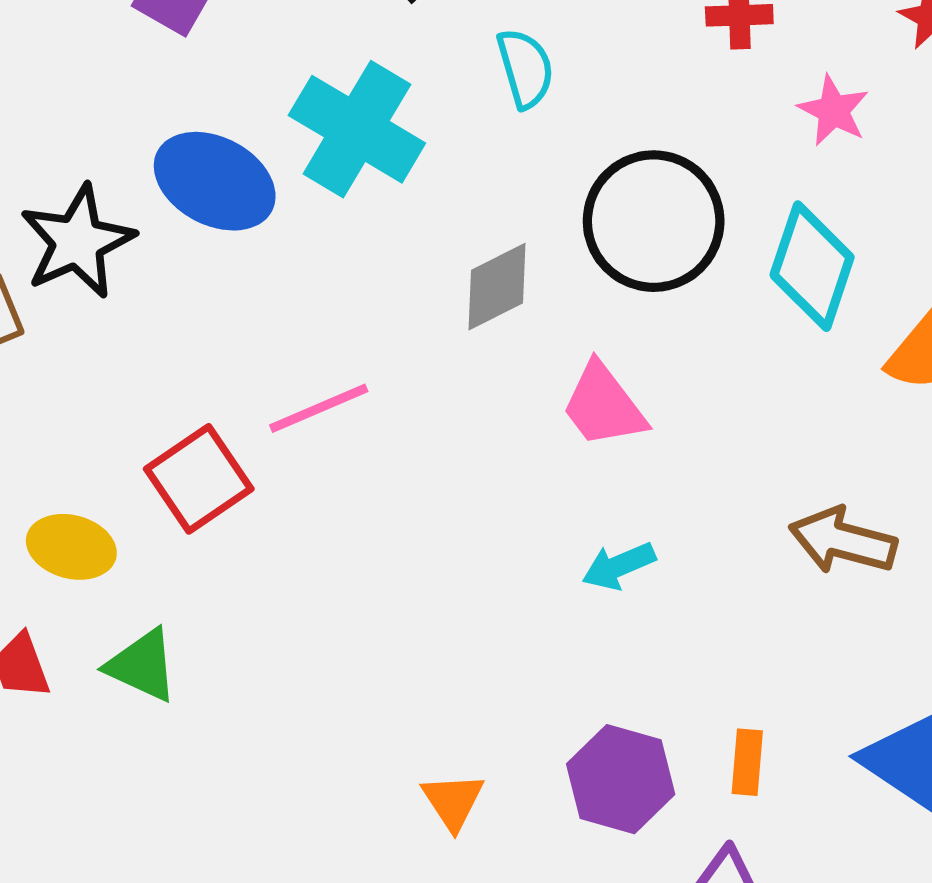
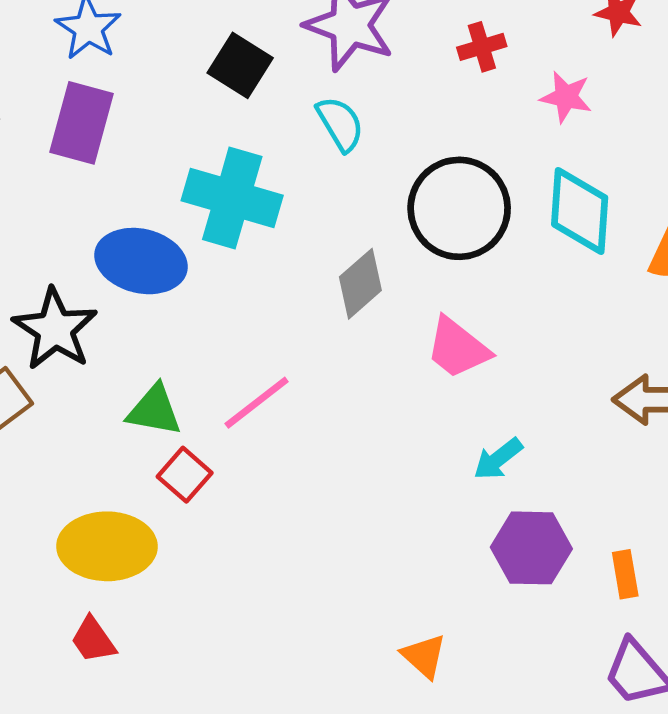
red square: (199, 479) -> (185, 475), size x0.7
yellow ellipse: (71, 547) -> (107, 546), size x1.5
green triangle: (142, 665) -> (154, 410), moved
purple hexagon: (621, 779) -> (531, 548), moved

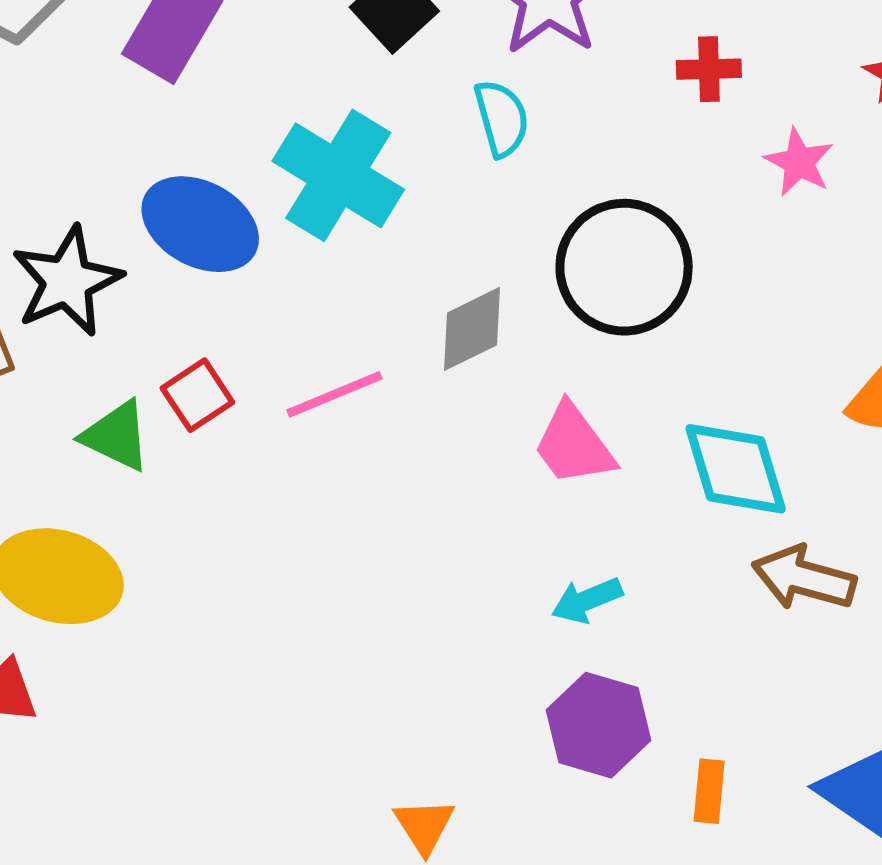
cyan diamond: (580, 211) -> (736, 469), moved, turned -36
pink line: (257, 403) -> (334, 394), moved
green triangle: (154, 410) -> (116, 436), moved
red square: (185, 475) -> (197, 395), moved

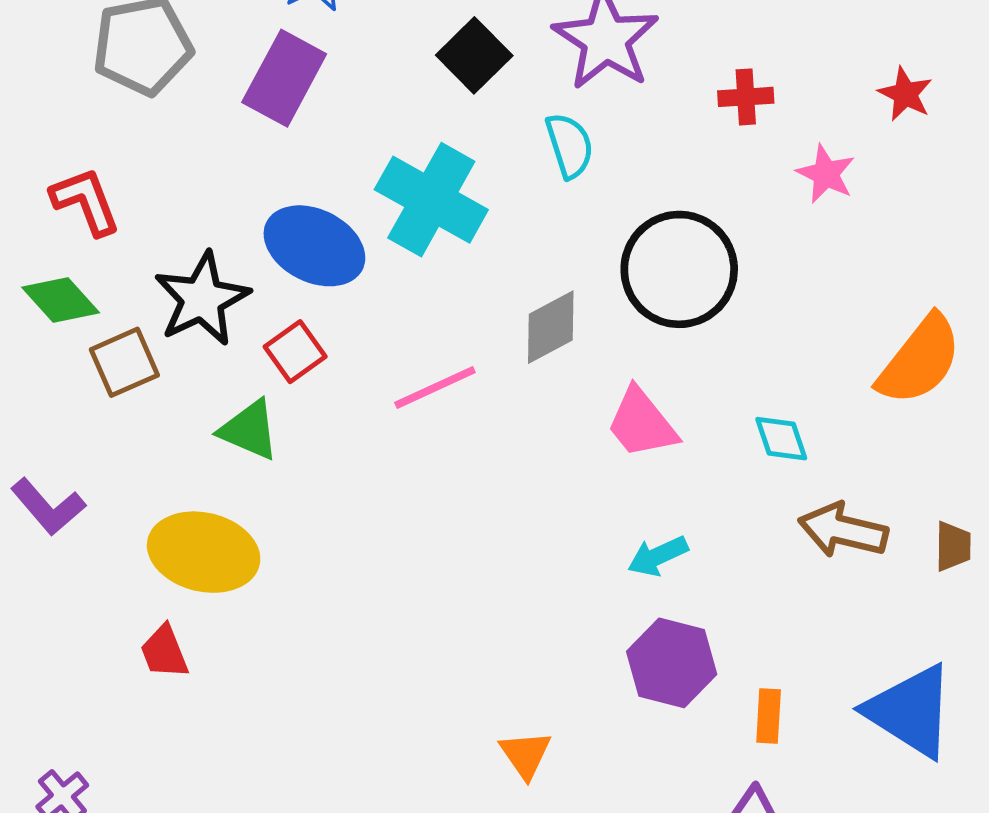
red square: (197, 395) -> (295, 352), moved
cyan diamond: (736, 469) -> (781, 439), size x0.6

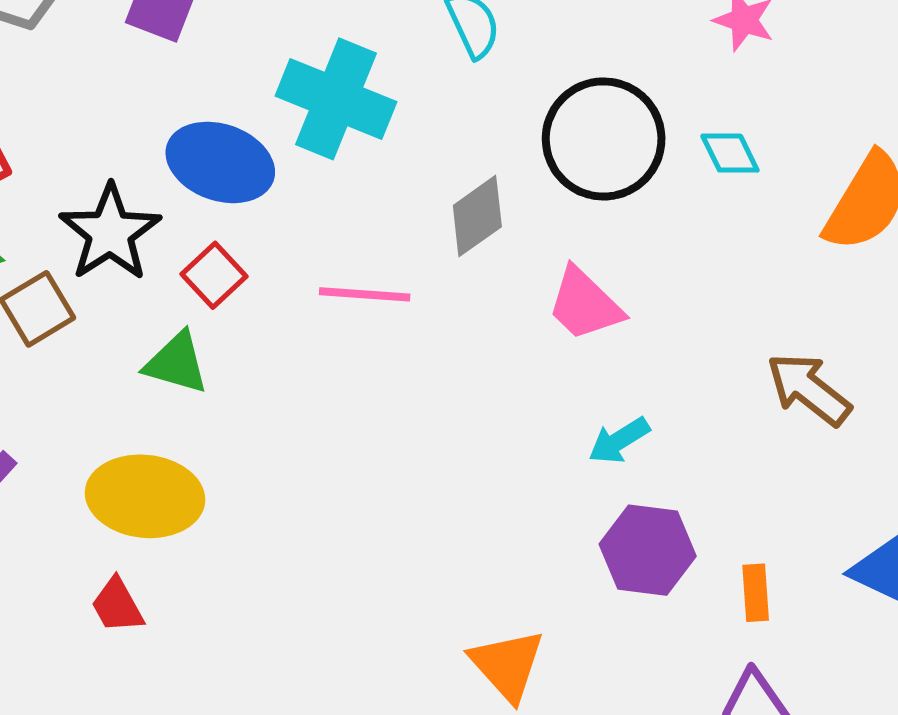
pink line: (435, 388) -> (365, 294), turned 36
cyan diamond: (781, 439) -> (730, 153), moved
brown arrow: (843, 530) -> (809, 389), turned 32
orange triangle: (525, 755) -> (507, 665), size x1.4

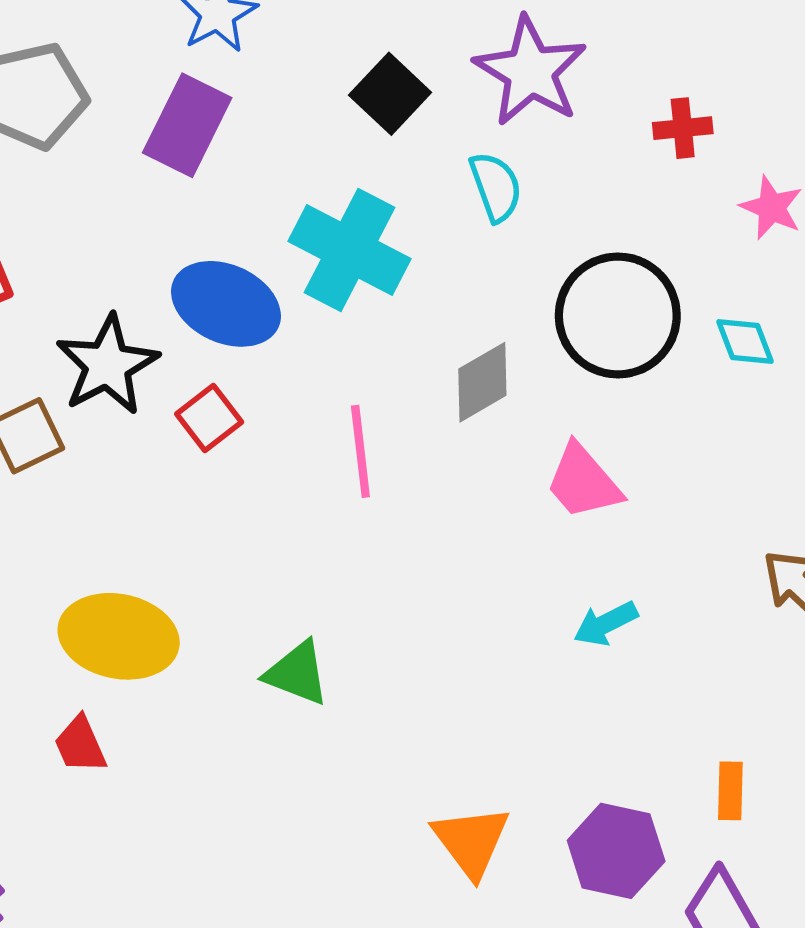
pink line: (365, 294) -> (360, 451), turned 74
green triangle: (176, 363) -> (297, 673), moved
purple hexagon: (648, 550) -> (616, 851), moved

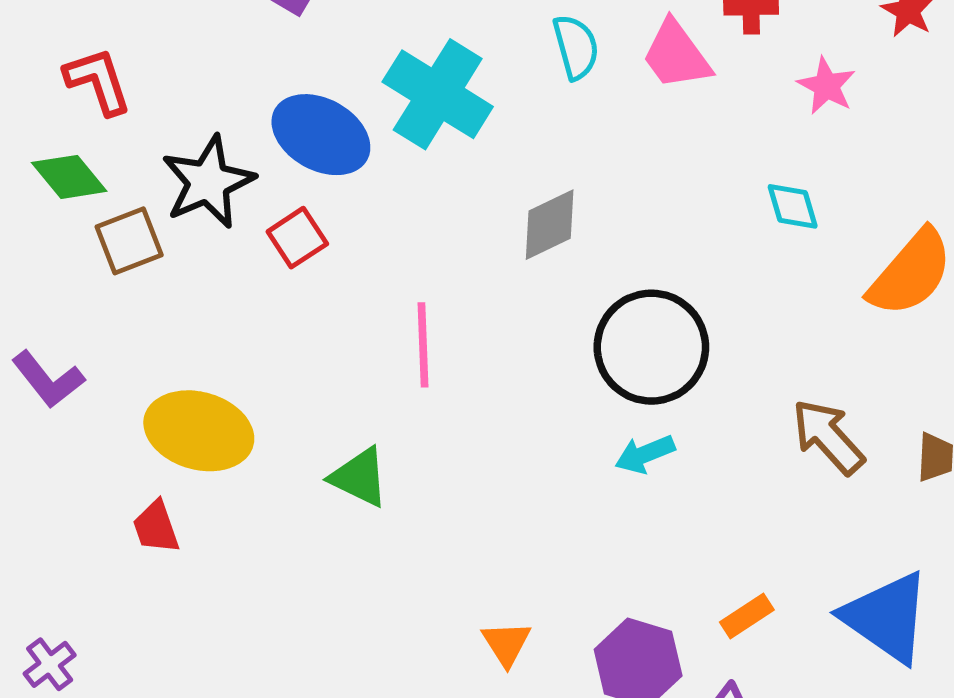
black circle: (618, 315) -> (651, 347), moved
pink line: (360, 451) -> (423, 345), moved
pink trapezoid: (583, 482) -> (676, 55), moved
orange rectangle: (730, 791) -> (747, 616), turned 51
orange triangle: (471, 841) -> (506, 644), size x0.7

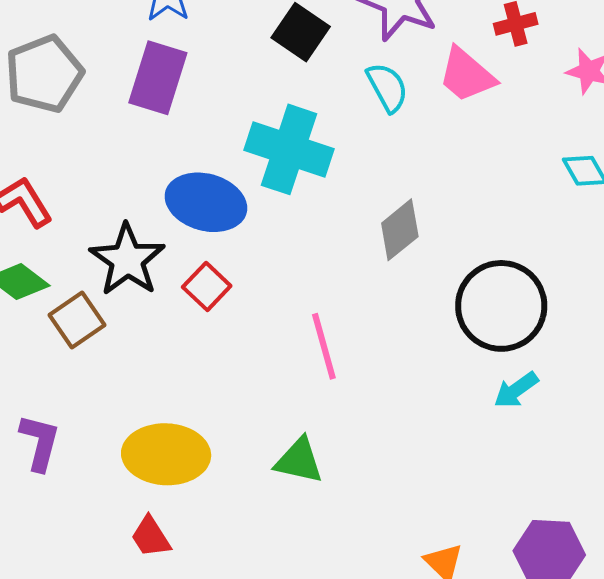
purple L-shape: (48, 379) -> (40, 442), turned -114

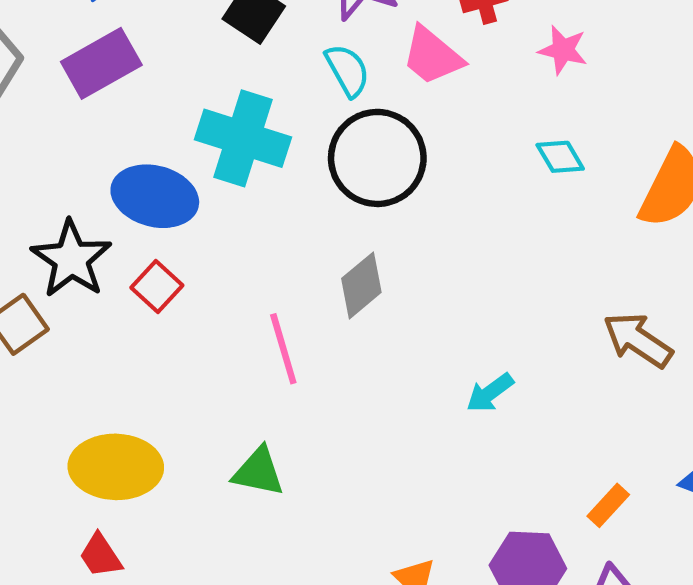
purple rectangle: (158, 78) -> (101, 63), turned 44
gray diamond: (400, 230) -> (361, 285), moved
black circle: (501, 306) -> (377, 158), moved

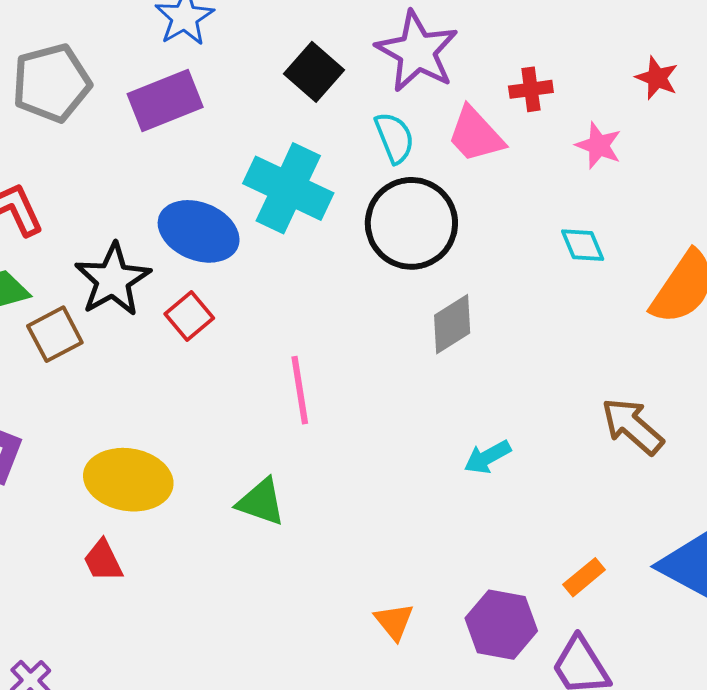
gray diamond: (361, 285) -> (452, 324), moved

